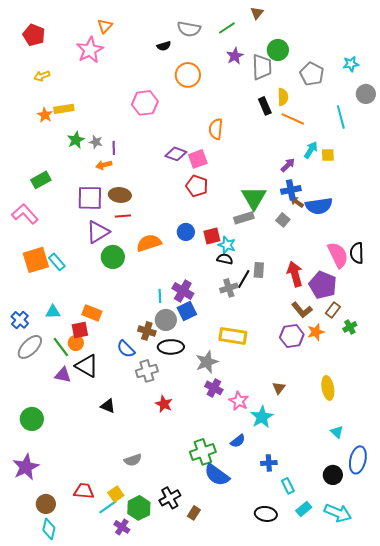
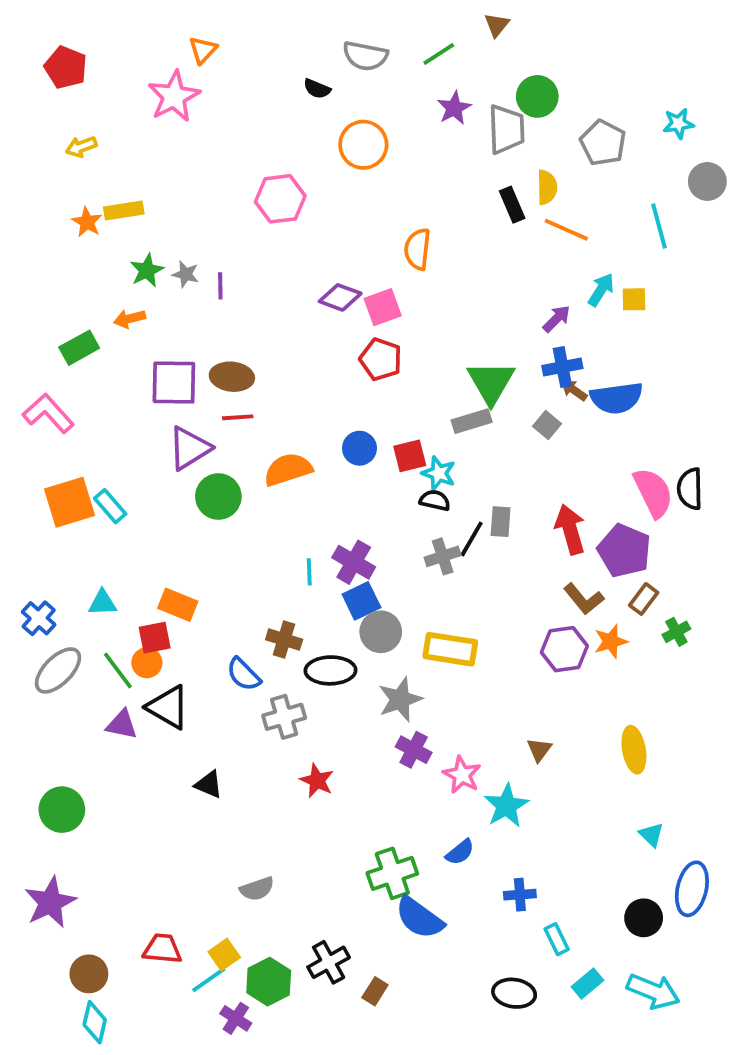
black semicircle: (164, 46) -> (317, 89), turned 40
orange arrow: (104, 165) -> (129, 319), moved
gray circle: (166, 320) -> (381, 632), moved

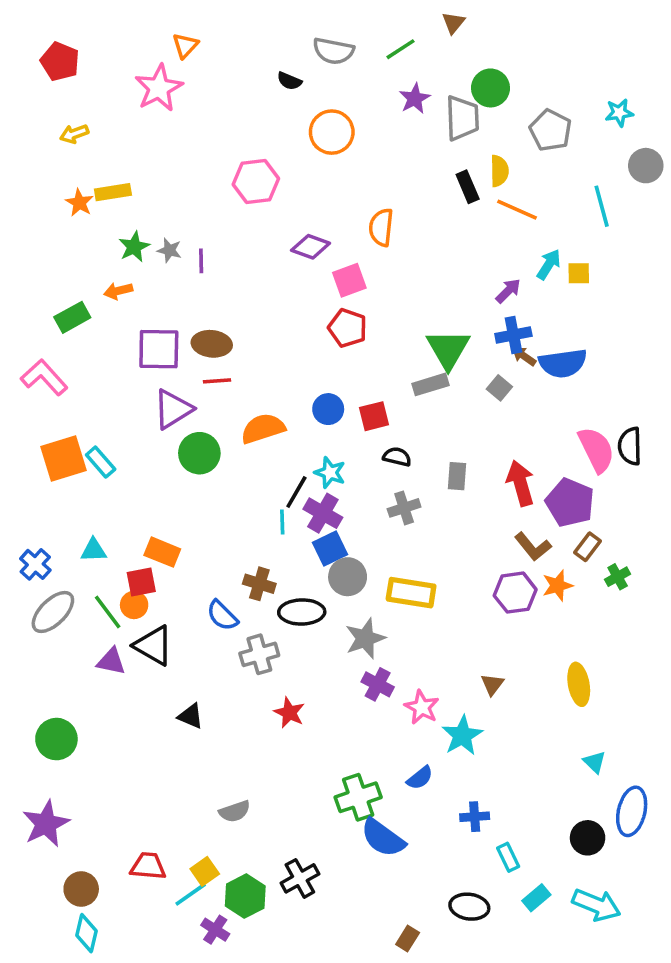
purple diamond: (340, 297) -> (311, 247), moved
cyan star: (439, 473) -> (330, 473), moved
black line: (472, 539) -> (296, 492), moved
brown rectangle: (375, 991) -> (408, 938), moved

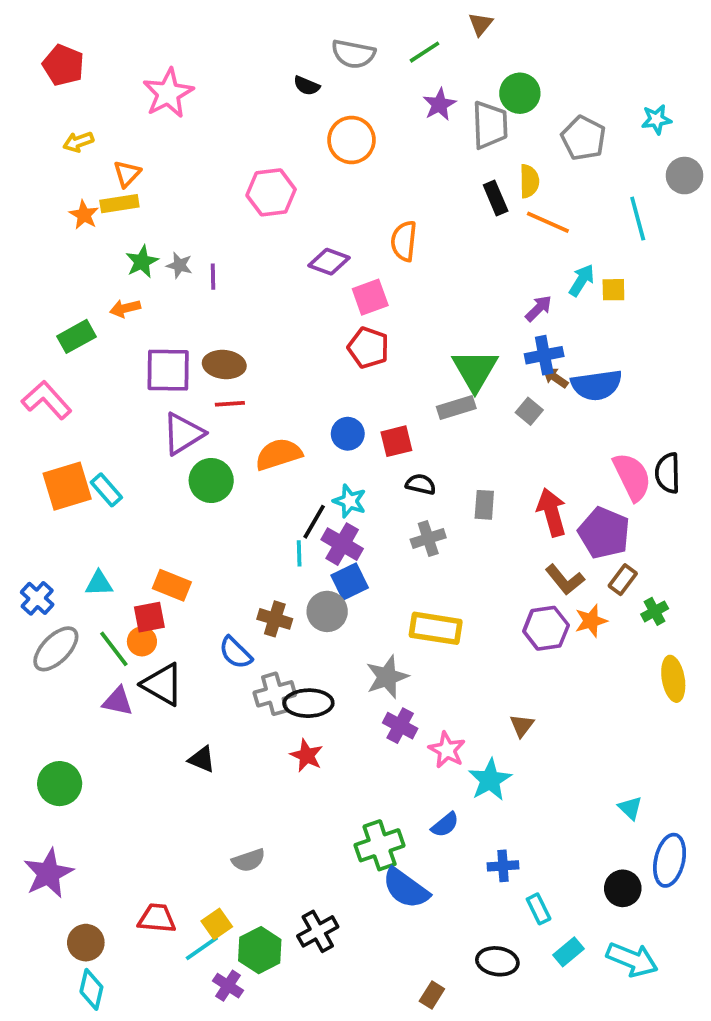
orange triangle: (185, 46) -> (127, 174), moved
gray circle: (348, 577) -> (327, 611), moved
black ellipse: (302, 612) -> (308, 703), moved
yellow ellipse: (579, 684) -> (673, 679), moved

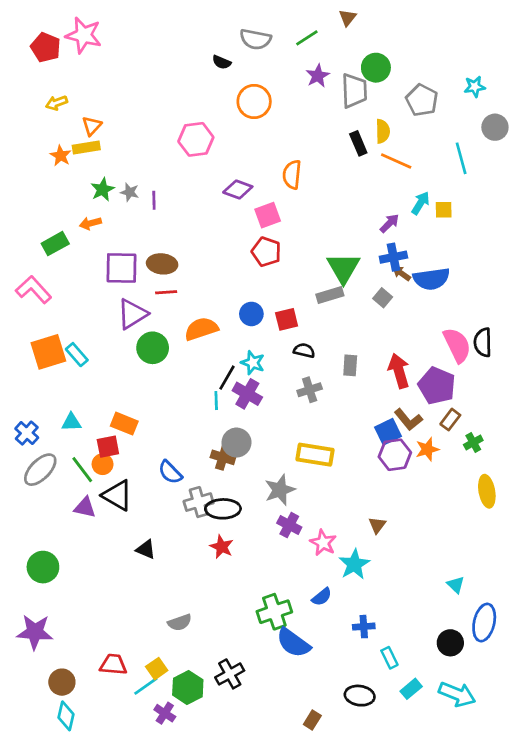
pink star: (168, 93) -> (84, 35), moved, turned -30
blue square: (350, 582) -> (388, 432), moved
brown cross: (275, 619) -> (223, 457), moved
purple star: (48, 873) -> (35, 632), turned 30

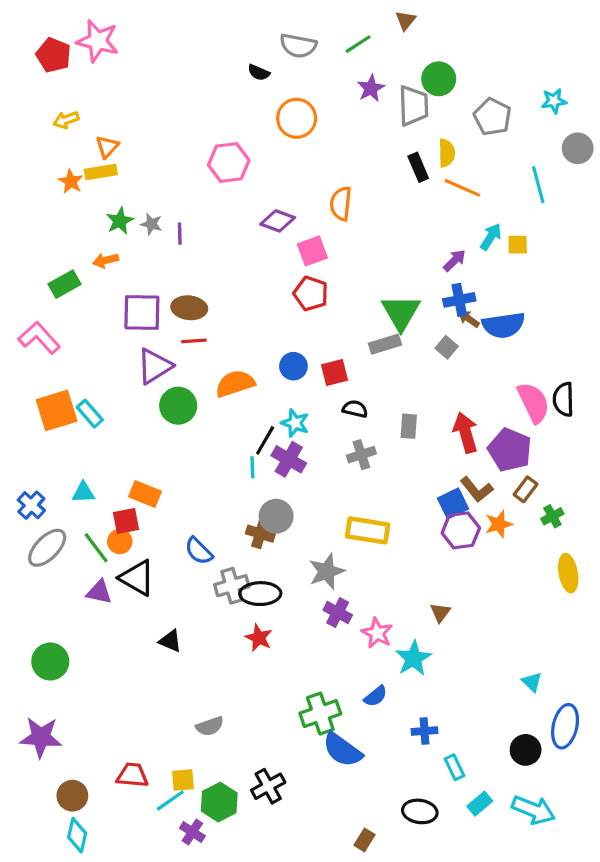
yellow square: (157, 669) -> (183, 780), turned 30

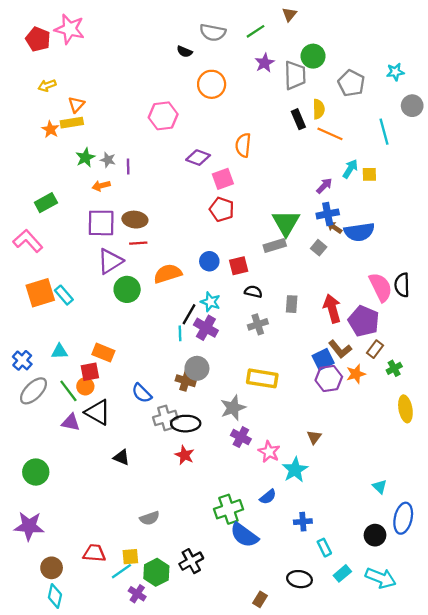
orange arrow: (106, 260) -> (101, 186), moved

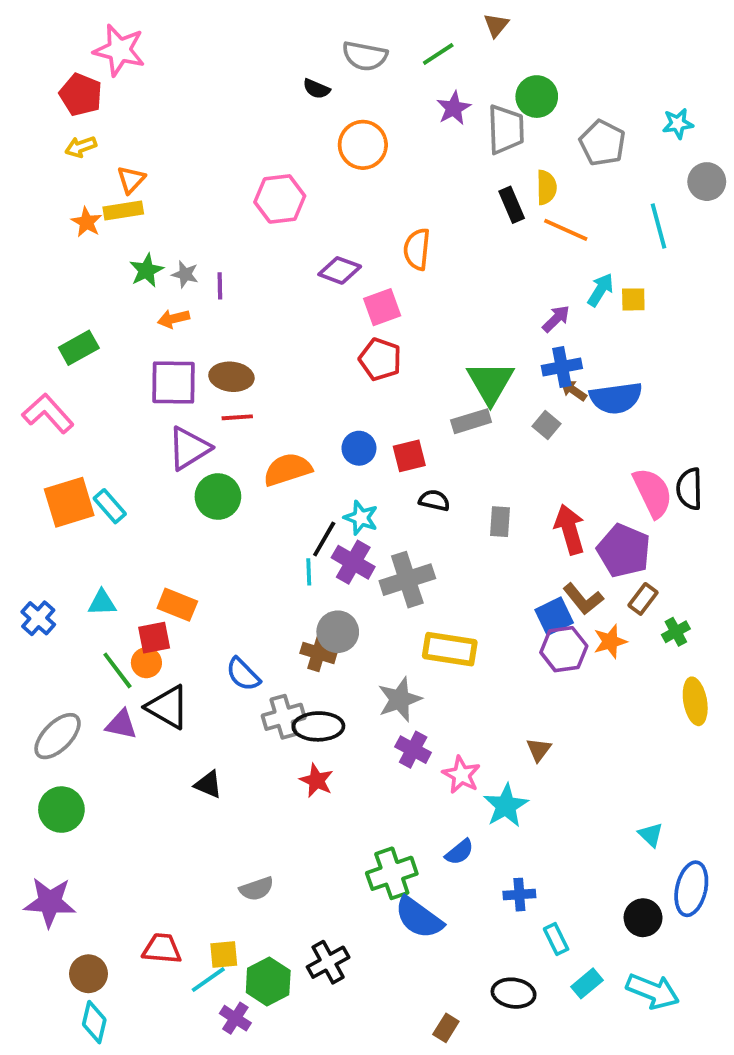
red pentagon: (38, 39) -> (81, 95), moved
gray cross: (258, 324) -> (407, 580), moved, size x1.5
gray ellipse: (33, 391) -> (58, 736), moved

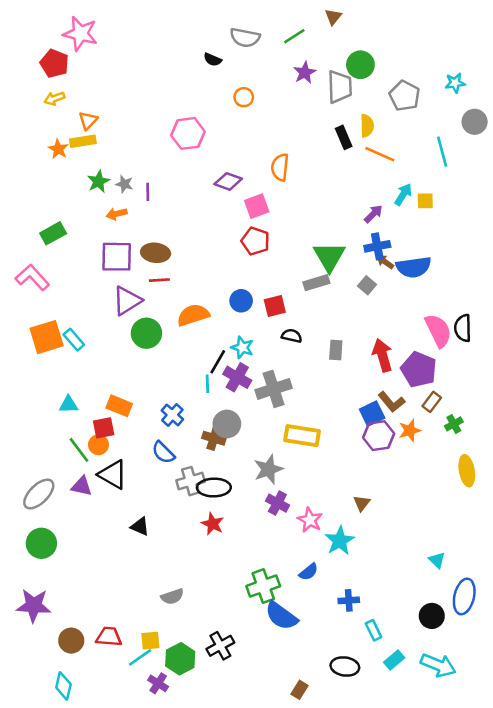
orange circle: (363, 145) -> (244, 97), size x0.6
blue cross: (38, 618) -> (172, 415), moved
brown circle: (88, 974) -> (71, 641), moved

